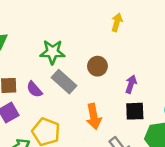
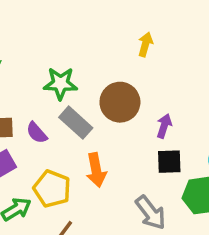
brown circle: (97, 66) -> (120, 102), size x1.5
orange arrow: (94, 116) -> (96, 170), moved

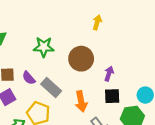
gray rectangle: (76, 123) -> (51, 88), moved
orange arrow: (96, 170) -> (81, 101), moved

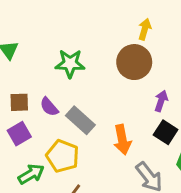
brown circle: (81, 59) -> (134, 62), moved
black square: (112, 96) -> (166, 132), turned 35

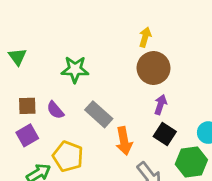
brown circle: (134, 62) -> (154, 68), moved
gray rectangle: (80, 120) -> (99, 114), moved

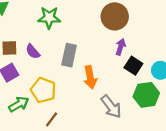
gray rectangle: (99, 114) -> (69, 55), turned 60
black square: (165, 134) -> (133, 66), moved

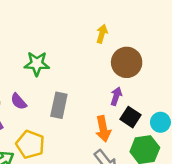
brown circle: (115, 16) -> (127, 62), moved
orange arrow: (90, 77) -> (103, 129), moved

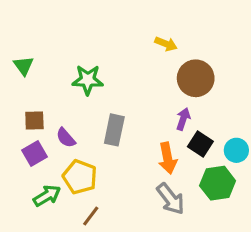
yellow arrow: (102, 34) -> (166, 44), turned 96
purple semicircle: (19, 101) -> (66, 138), moved

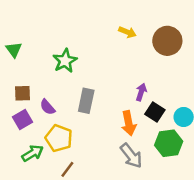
brown circle: (196, 78) -> (167, 41), moved
green star: (88, 80) -> (65, 61), turned -30

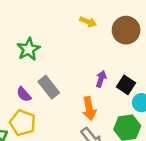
gray rectangle: (86, 101) -> (49, 87), turned -50
purple semicircle: (48, 107) -> (24, 94), moved
black square: (155, 112) -> (126, 85), moved

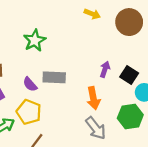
gray rectangle: (49, 87) -> (54, 77), turned -50

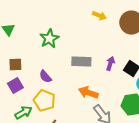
gray rectangle: (54, 77) -> (81, 62), moved
orange arrow: (93, 98) -> (88, 93), moved, turned 120

